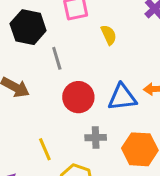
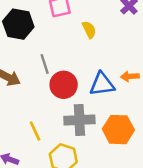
gray line: (57, 58) -> (45, 64), moved
gray cross: (96, 138) -> (79, 120), size x1.6

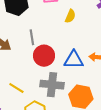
yellow semicircle: (89, 30) -> (70, 16), turned 40
yellow line: (35, 131) -> (16, 88), turned -42

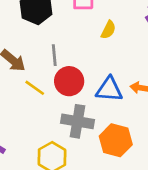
yellow line: (16, 88) -> (35, 88), moved

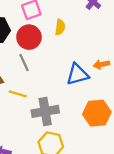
red circle: (69, 81) -> (29, 37), moved
gray cross: (77, 121) -> (45, 111), moved

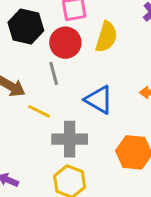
yellow semicircle: (60, 27) -> (106, 37), size x1.5
blue triangle: (77, 74) -> (99, 100), moved, turned 35

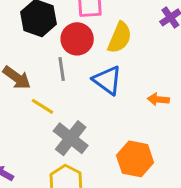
blue triangle: (99, 100) -> (107, 80), moved
gray cross: (70, 139) -> (71, 138), turned 32

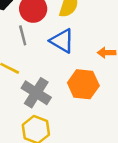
orange hexagon: (135, 159) -> (83, 84), moved

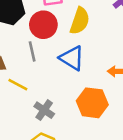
gray cross: (36, 93) -> (44, 110), size x0.7

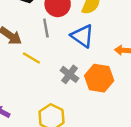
gray cross: (44, 110) -> (70, 74), moved

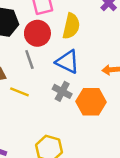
gray cross: (70, 74) -> (62, 91), moved

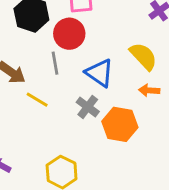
yellow semicircle: (71, 26) -> (143, 56), moved, turned -65

